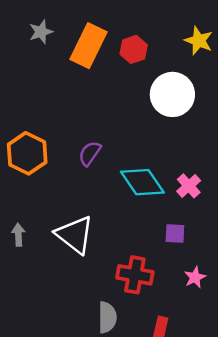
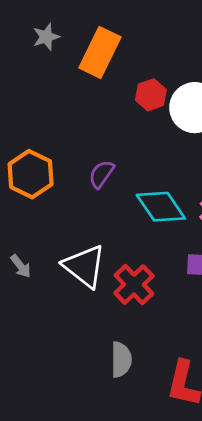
red hexagon: (134, 49) -> (151, 95), moved
gray arrow: (18, 235) -> (21, 266), turned 145
red cross: (135, 275) -> (134, 285), moved, turned 36

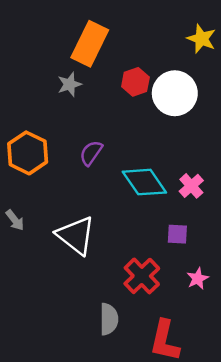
gray star: (46, 37) -> (69, 84), moved
gray arrow: (21, 266) -> (15, 220), moved
red cross: (134, 285) -> (142, 276), moved

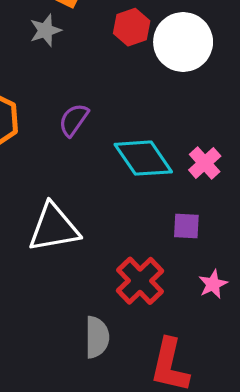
white triangle: (76, 235) -> (54, 228), turned -48

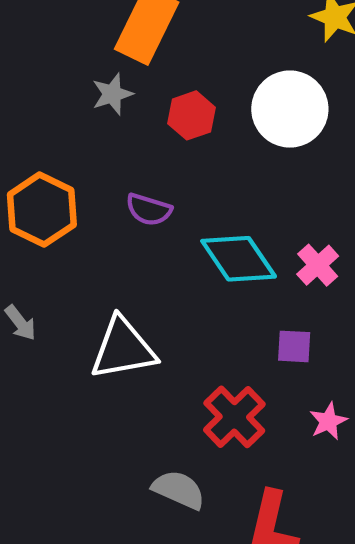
red hexagon: (132, 27) -> (191, 115), moved
purple semicircle: (74, 120) -> (149, 210), turned -108
gray semicircle: (97, 337) -> (179, 490), turned -66

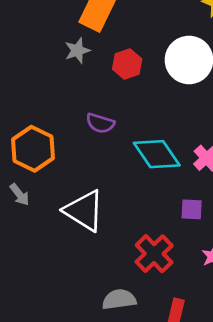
orange hexagon: (42, 210) -> (33, 149), moved
white triangle: (123, 349) -> (84, 211), turned 42
gray semicircle: (179, 490) -> (119, 299), turned -32

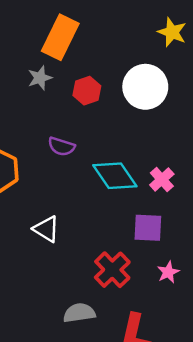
purple square: (192, 209) -> (148, 228), size x1.4
white triangle: (84, 211) -> (46, 229), size x0.7

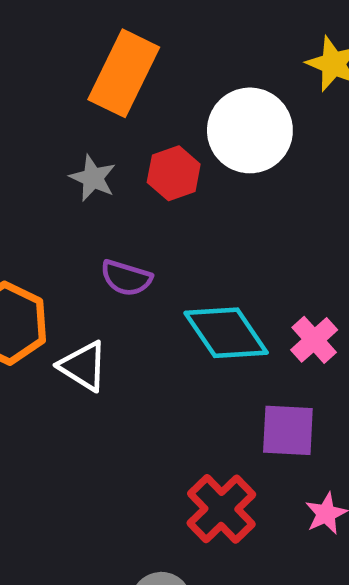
gray star: (40, 78) -> (93, 178), moved, turned -30
white circle: (145, 87) -> (250, 130), moved
white triangle: (46, 229) -> (83, 366), moved

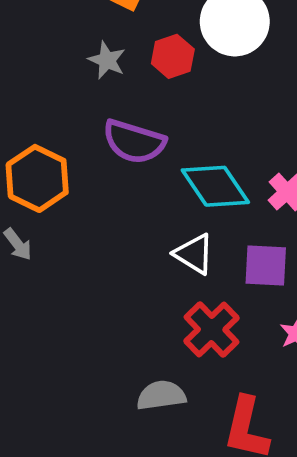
purple semicircle: (126, 278) -> (134, 142), size x1.5
white triangle: (83, 366) -> (194, 254), moved

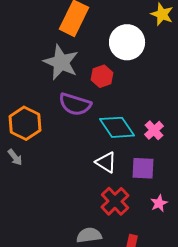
red hexagon: (173, 56) -> (102, 76), moved
gray star: (107, 60) -> (61, 62), size x1.8

